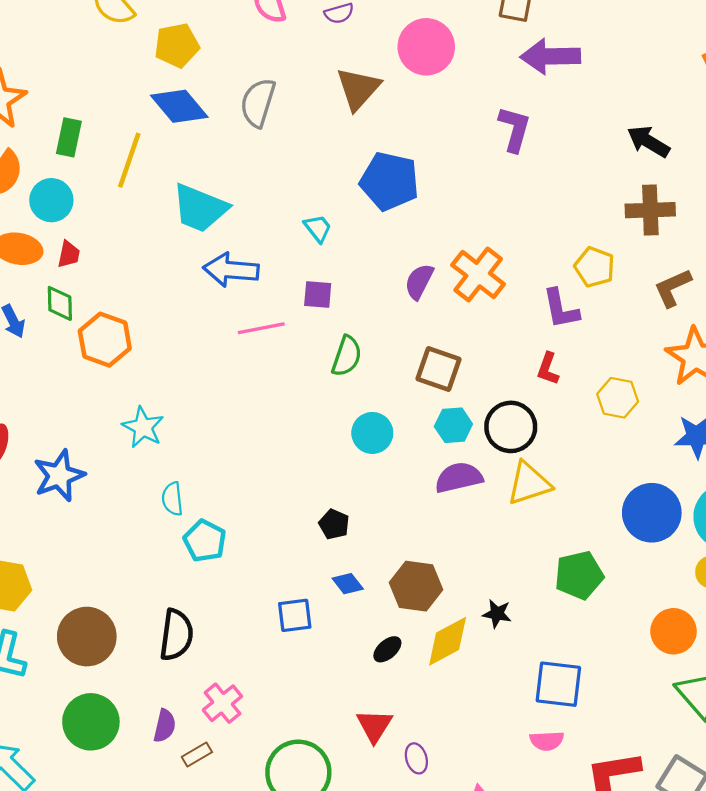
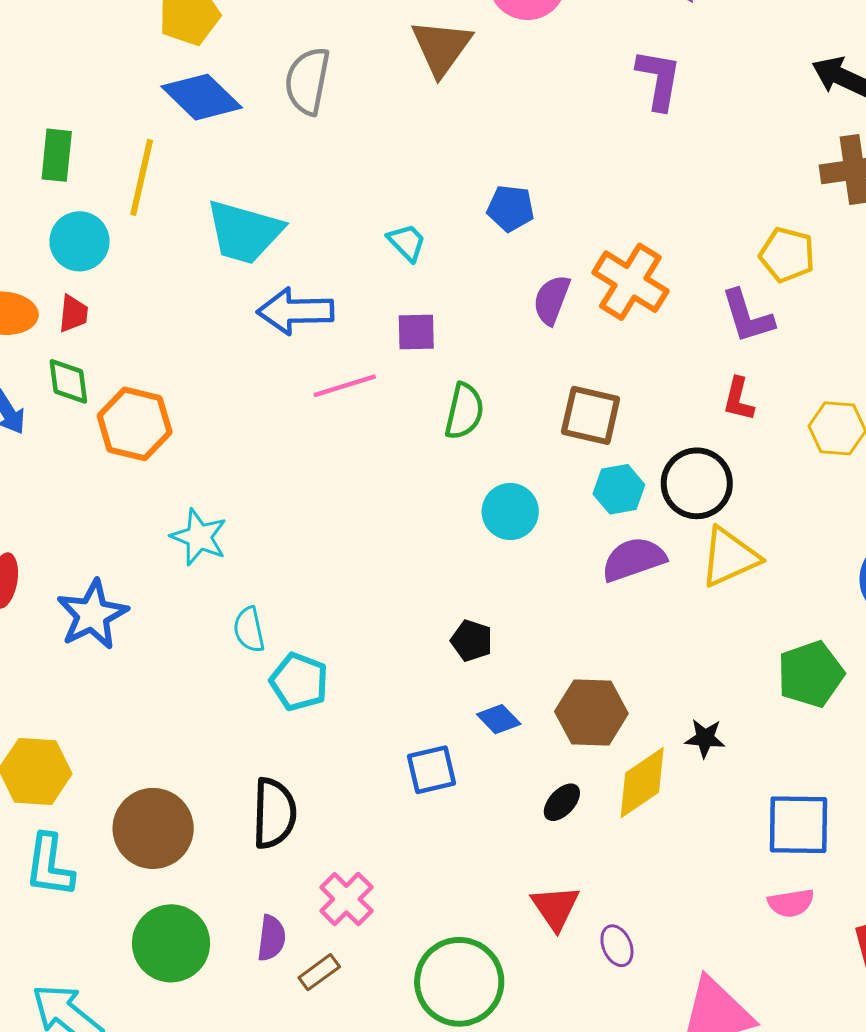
blue pentagon: (389, 181) -> (511, 208), moved, size x0.6
cyan circle: (51, 200) -> (80, 241), moved

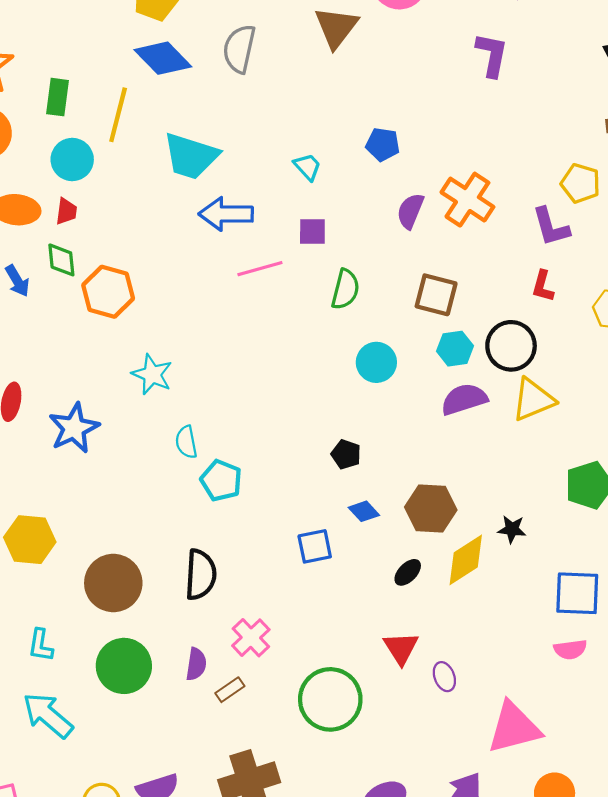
cyan L-shape: (49, 865) -> (41, 645), moved, size x0.7

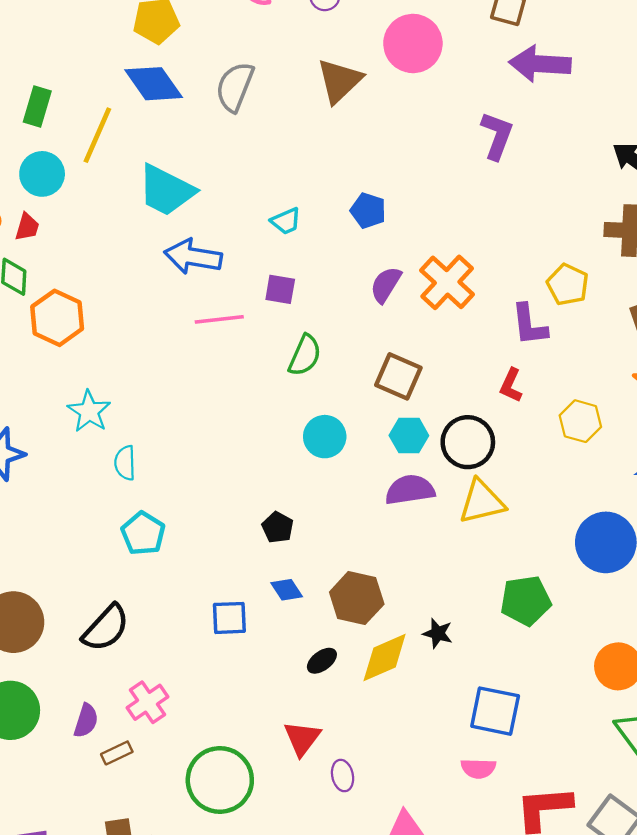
cyan trapezoid: (307, 167) -> (286, 221), turned 100
cyan semicircle: (186, 442) -> (125, 463), moved
black semicircle: (201, 575) -> (106, 628), turned 30

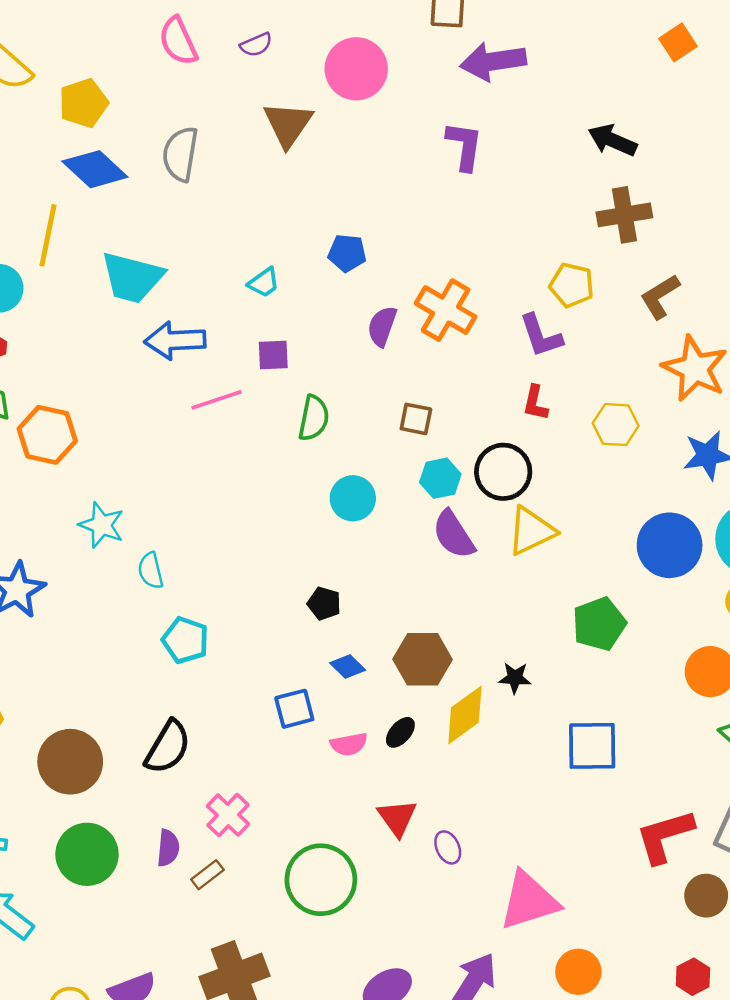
brown square: (398, 376) -> (416, 419), size x0.7
purple semicircle: (410, 490) -> (454, 535), turned -102
pink semicircle: (478, 768) -> (349, 744), moved

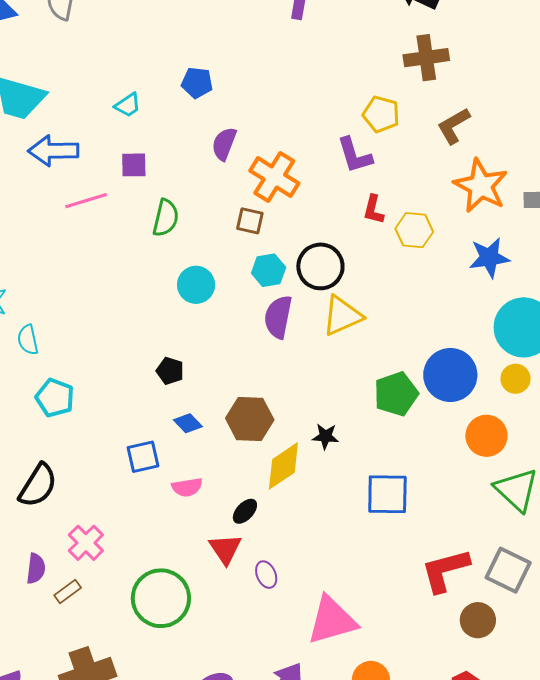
orange cross: (446, 310) -> (274, 177), moved
red L-shape: (535, 403) -> (374, 210), moved
purple semicircle: (454, 535) -> (278, 317), turned 42
blue circle: (670, 545) -> (450, 375), moved
black ellipse: (400, 732) -> (245, 511), moved

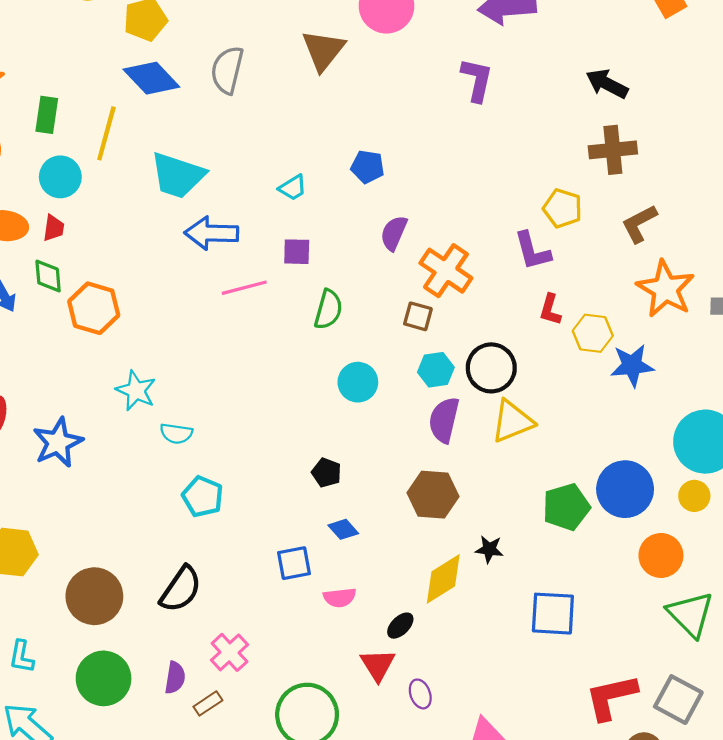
blue star: (489, 258) -> (632, 365), moved
cyan semicircle: (28, 340) -> (176, 433), turned -72
brown hexagon: (250, 419) -> (433, 495), moved

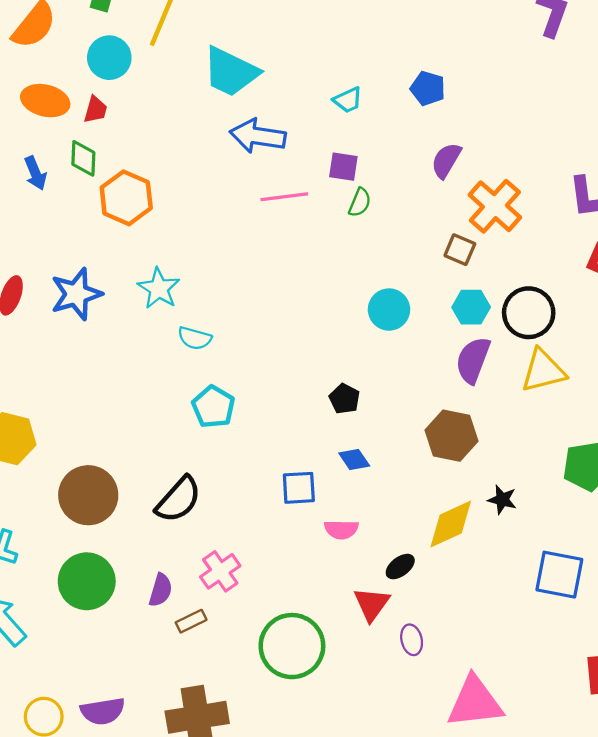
green semicircle: (328, 309) -> (360, 202), moved, size x0.7
blue star: (58, 442) -> (76, 294), moved

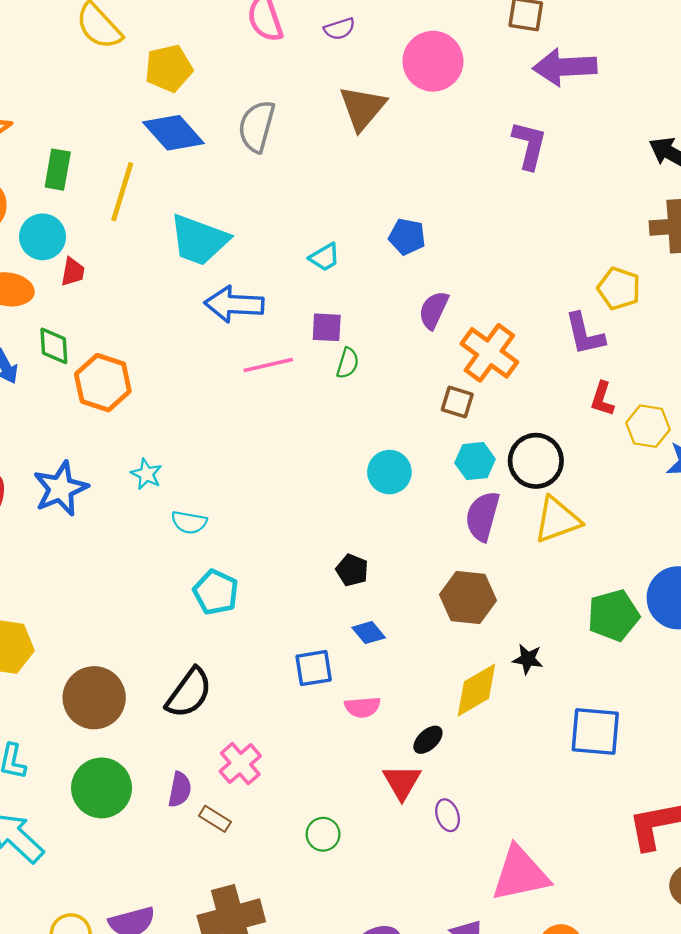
cyan circle: (109, 58) -> (43, 237), moved
red trapezoid: (96, 110) -> (73, 272), moved
cyan star: (159, 288) -> (146, 474), size x0.7
brown rectangle: (191, 621) -> (215, 819), turned 64
green circle: (292, 646) -> (323, 834), size x0.5

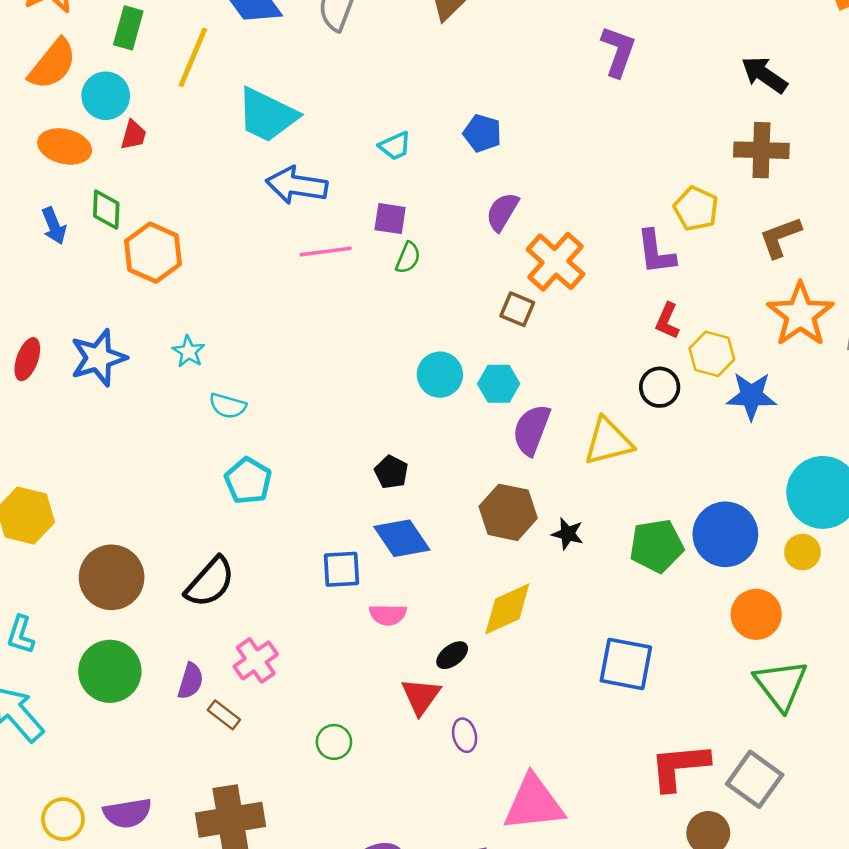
cyan hexagon: (475, 461) -> (499, 384), moved
black circle: (536, 461) -> (660, 387), moved, size x0.7
blue diamond: (369, 633) -> (402, 538), size x1.6
black star: (528, 659) -> (568, 534), moved

